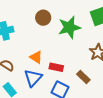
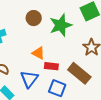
orange triangle: (36, 57) -> (38, 53), moved
brown rectangle: (83, 77) -> (79, 73), size x1.6

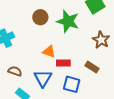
green star: (61, 25) -> (68, 21), turned -30
brown rectangle: (79, 73) -> (92, 67), size x0.6

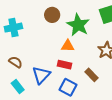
orange triangle: (49, 51) -> (68, 46), moved, turned -32

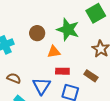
brown circle: (52, 15) -> (37, 33), moved
orange triangle: (68, 46) -> (54, 52), moved

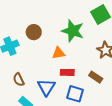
brown circle: (37, 33) -> (34, 32), moved
brown semicircle: (14, 78) -> (19, 80), turned -136

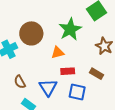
green star: (73, 31) -> (70, 29), turned 30
brown circle: (34, 32) -> (31, 33), size x1.5

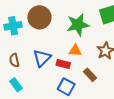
orange triangle: (58, 53) -> (75, 51), moved
blue triangle: (48, 88) -> (42, 58), moved

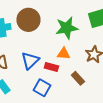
blue square: (66, 87) -> (42, 88), moved

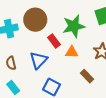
red rectangle: (51, 67) -> (54, 41), moved, turned 40

